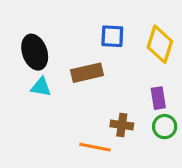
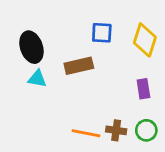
brown cross: (122, 125) -> (116, 130), moved
green circle: (165, 127) -> (146, 130), moved

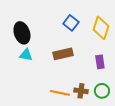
blue square: (102, 33) -> (71, 23), turned 35
brown rectangle: (79, 66) -> (63, 54), moved

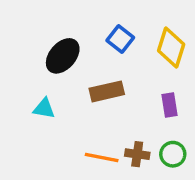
black ellipse: (22, 33) -> (63, 56), moved, turned 60
cyan triangle: (26, 55) -> (44, 108), moved

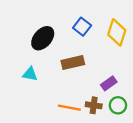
purple rectangle: (169, 105) -> (109, 83), moved, turned 63

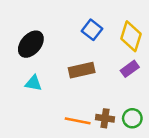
black ellipse: (43, 38) -> (31, 44), moved
purple rectangle: (109, 83) -> (130, 69), moved

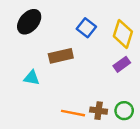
black ellipse: (31, 44) -> (29, 22), moved
brown rectangle: (82, 70) -> (61, 56), moved

